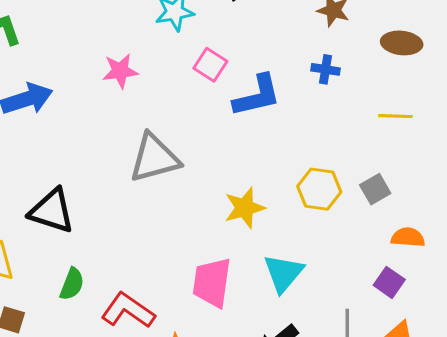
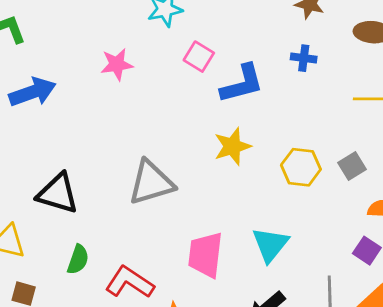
gray triangle: (154, 158) -> (151, 183), moved
yellow star: (245, 208) -> (232, 146), moved

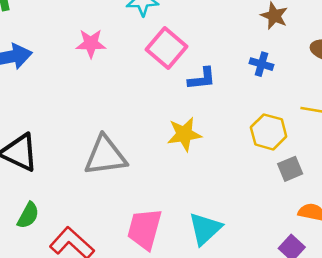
pink square: (199, 57) -> (166, 48), size x1.4
blue L-shape: (242, 84) -> (202, 79), size x0.7
yellow hexagon: (301, 167) -> (269, 132), moved

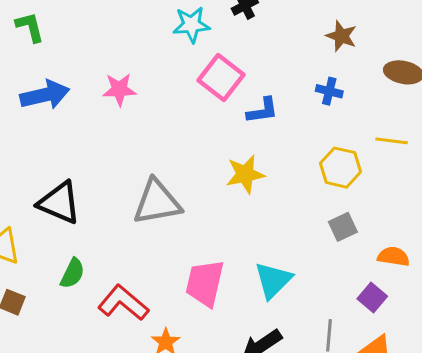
pink star: (91, 43) -> (119, 89), moved
gray square: (290, 169) -> (343, 227), moved

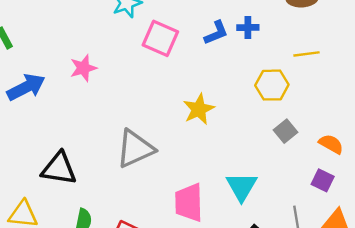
blue L-shape: (262, 111) -> (216, 33), moved
orange semicircle: (394, 256) -> (331, 144), turned 35

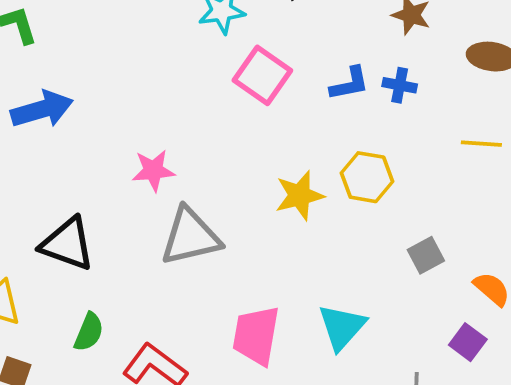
pink star: (83, 68) -> (153, 170), moved
yellow hexagon: (272, 85) -> (367, 177), moved

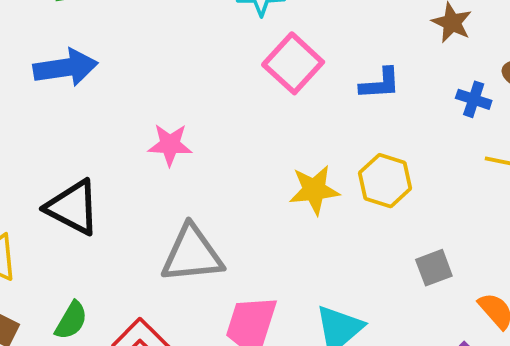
blue cross: (400, 85) -> (474, 99), moved
gray triangle: (190, 237) -> (192, 254), moved
green semicircle: (89, 332) -> (71, 320), moved

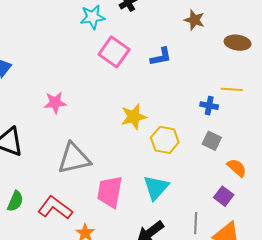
blue cross: (474, 99) -> (209, 106), moved
yellow hexagon: (385, 181) -> (165, 140), moved
gray square: (434, 268) -> (212, 141), moved, turned -36

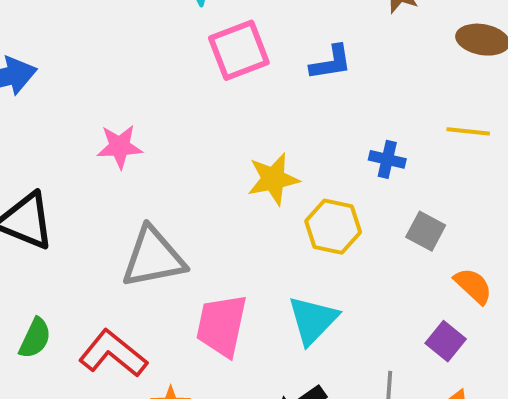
pink square: (114, 52) -> (239, 50), turned 32
blue cross: (209, 106) -> (387, 159), moved

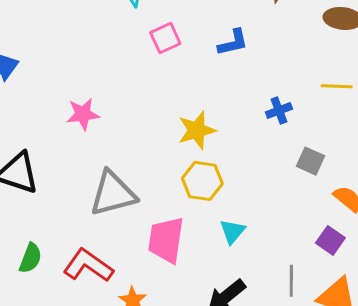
pink square: (239, 50) -> (165, 38), size x0.7
blue cross: (387, 159) -> (279, 111), turned -30
yellow hexagon: (333, 227) -> (202, 181), moved
cyan triangle: (313, 320) -> (232, 231), size x0.7

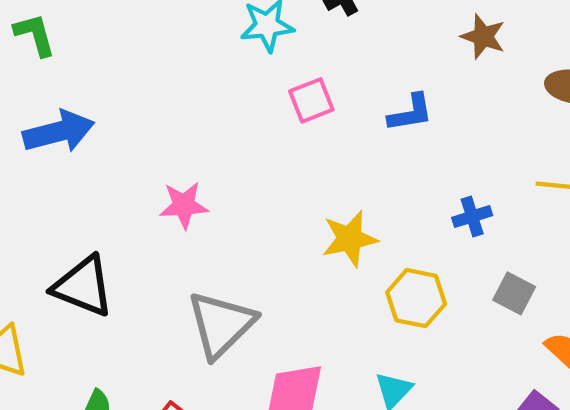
yellow hexagon: (202, 181) -> (416, 298), moved
gray triangle: (113, 194) -> (221, 324), turned -33

